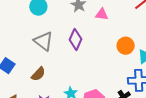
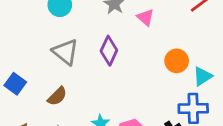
pink triangle: (102, 14) -> (145, 17), turned 32

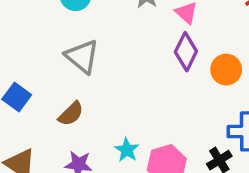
purple diamond: (109, 51) -> (186, 52), moved

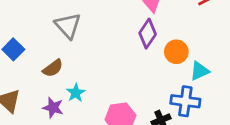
cyan star: (127, 150) -> (76, 93), moved

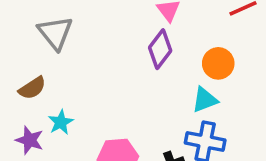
orange circle: (176, 52) -> (218, 63), moved
cyan triangle: (200, 71) -> (205, 100), moved

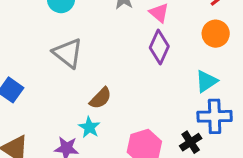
orange circle: (218, 63) -> (216, 34), moved
brown semicircle: (32, 88) -> (100, 98), moved

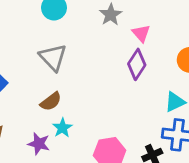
brown semicircle: (100, 98) -> (51, 102), moved

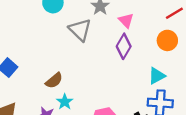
gray triangle: (53, 57) -> (80, 30), moved

